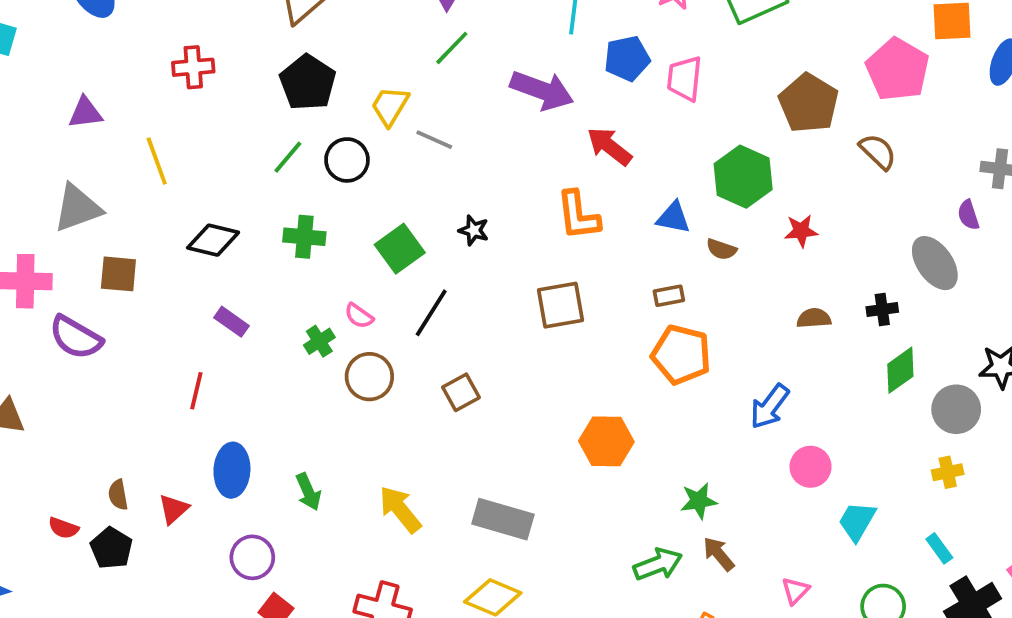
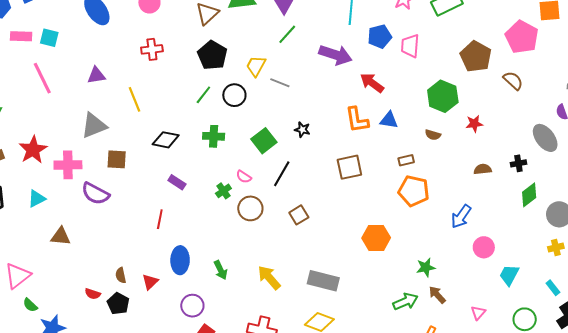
blue triangle: (673, 218) -> (389, 120), moved

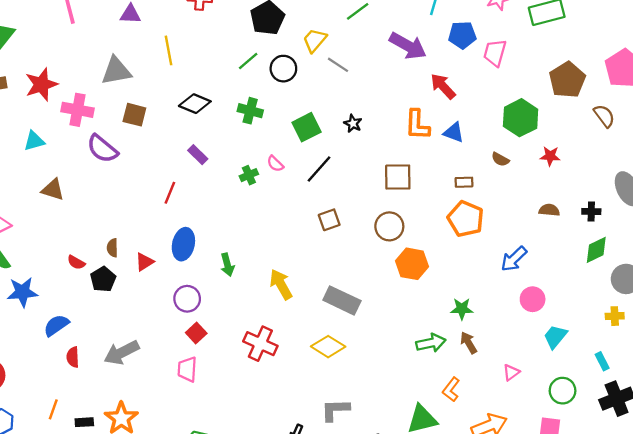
brown circle: (250, 208) -> (389, 226), moved

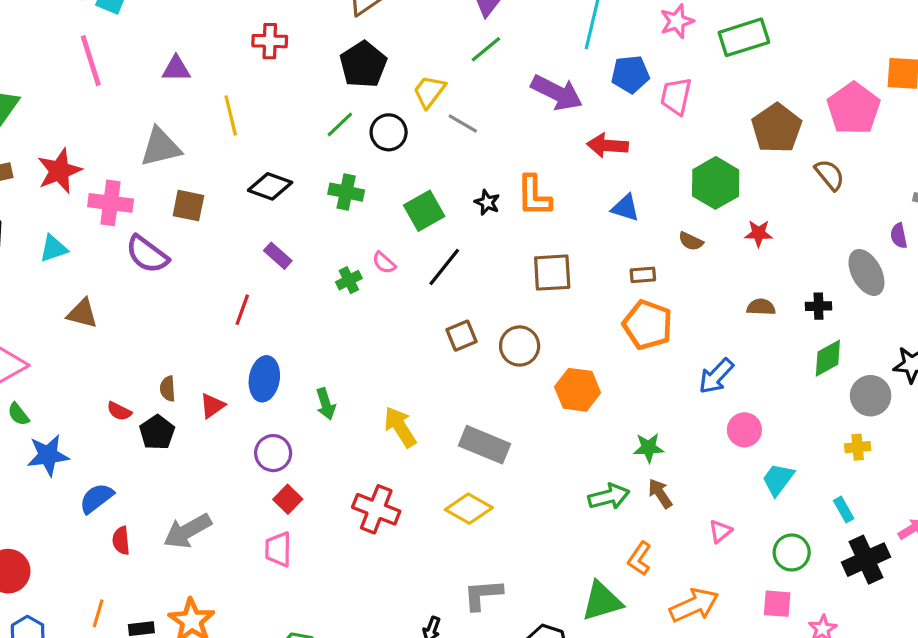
red arrow: (443, 86) -> (607, 145), turned -40
orange L-shape: (417, 125) -> (534, 196), moved
brown circle: (389, 226) -> (520, 346), moved

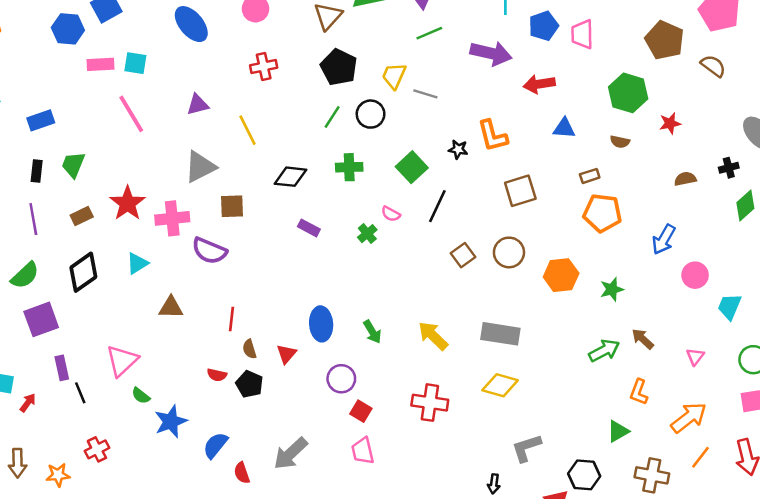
green line: (486, 49) -> (429, 33), turned 30
red line: (242, 310) -> (231, 319), moved
green star: (649, 448) -> (612, 289), moved
green triangle: (602, 601) -> (618, 431), size x0.7

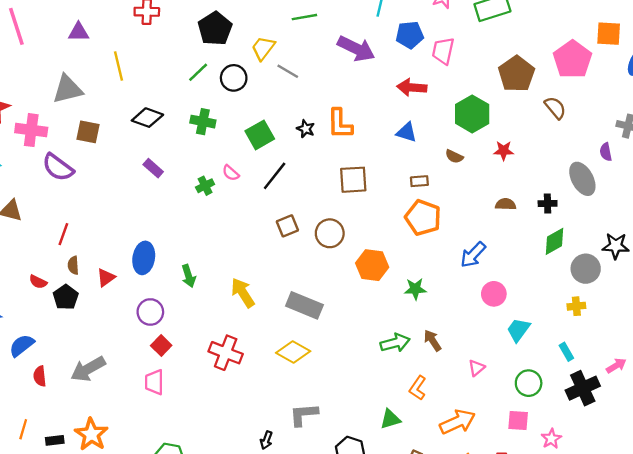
red arrow: (539, 84) -> (412, 87), moved

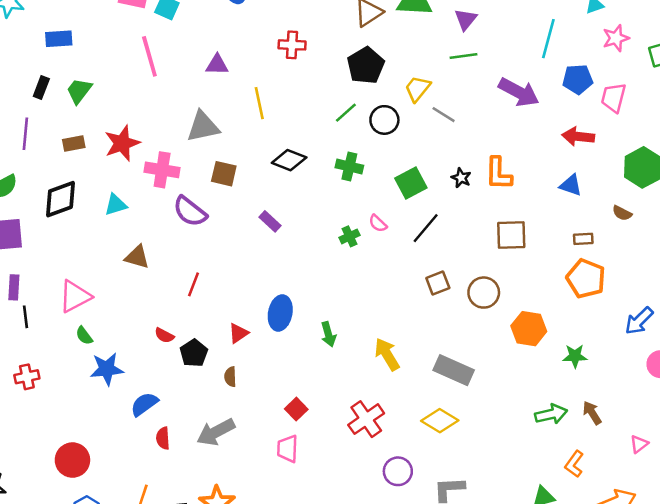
purple rectangle: (153, 168) -> (270, 221), moved
brown semicircle: (73, 265) -> (230, 377), moved
purple circle: (150, 312) -> (398, 471), moved
red cross: (226, 353) -> (366, 419), turned 32

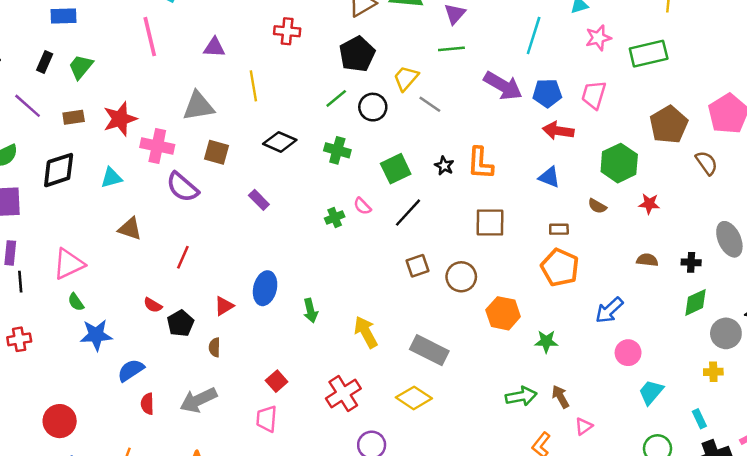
blue pentagon: (578, 79) -> (547, 93), moved
purple line: (25, 134) -> (28, 106), turned -56
pink triangle: (639, 444) -> (584, 426), moved

